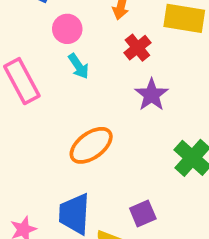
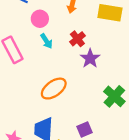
red cross: (137, 48) -> (77, 39), moved

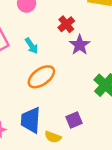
cyan arrow: (46, 41) -> (32, 46), moved

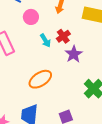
cyan arrow: (32, 46) -> (45, 41), moved

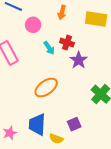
red cross: (63, 36) -> (67, 43), turned -32

